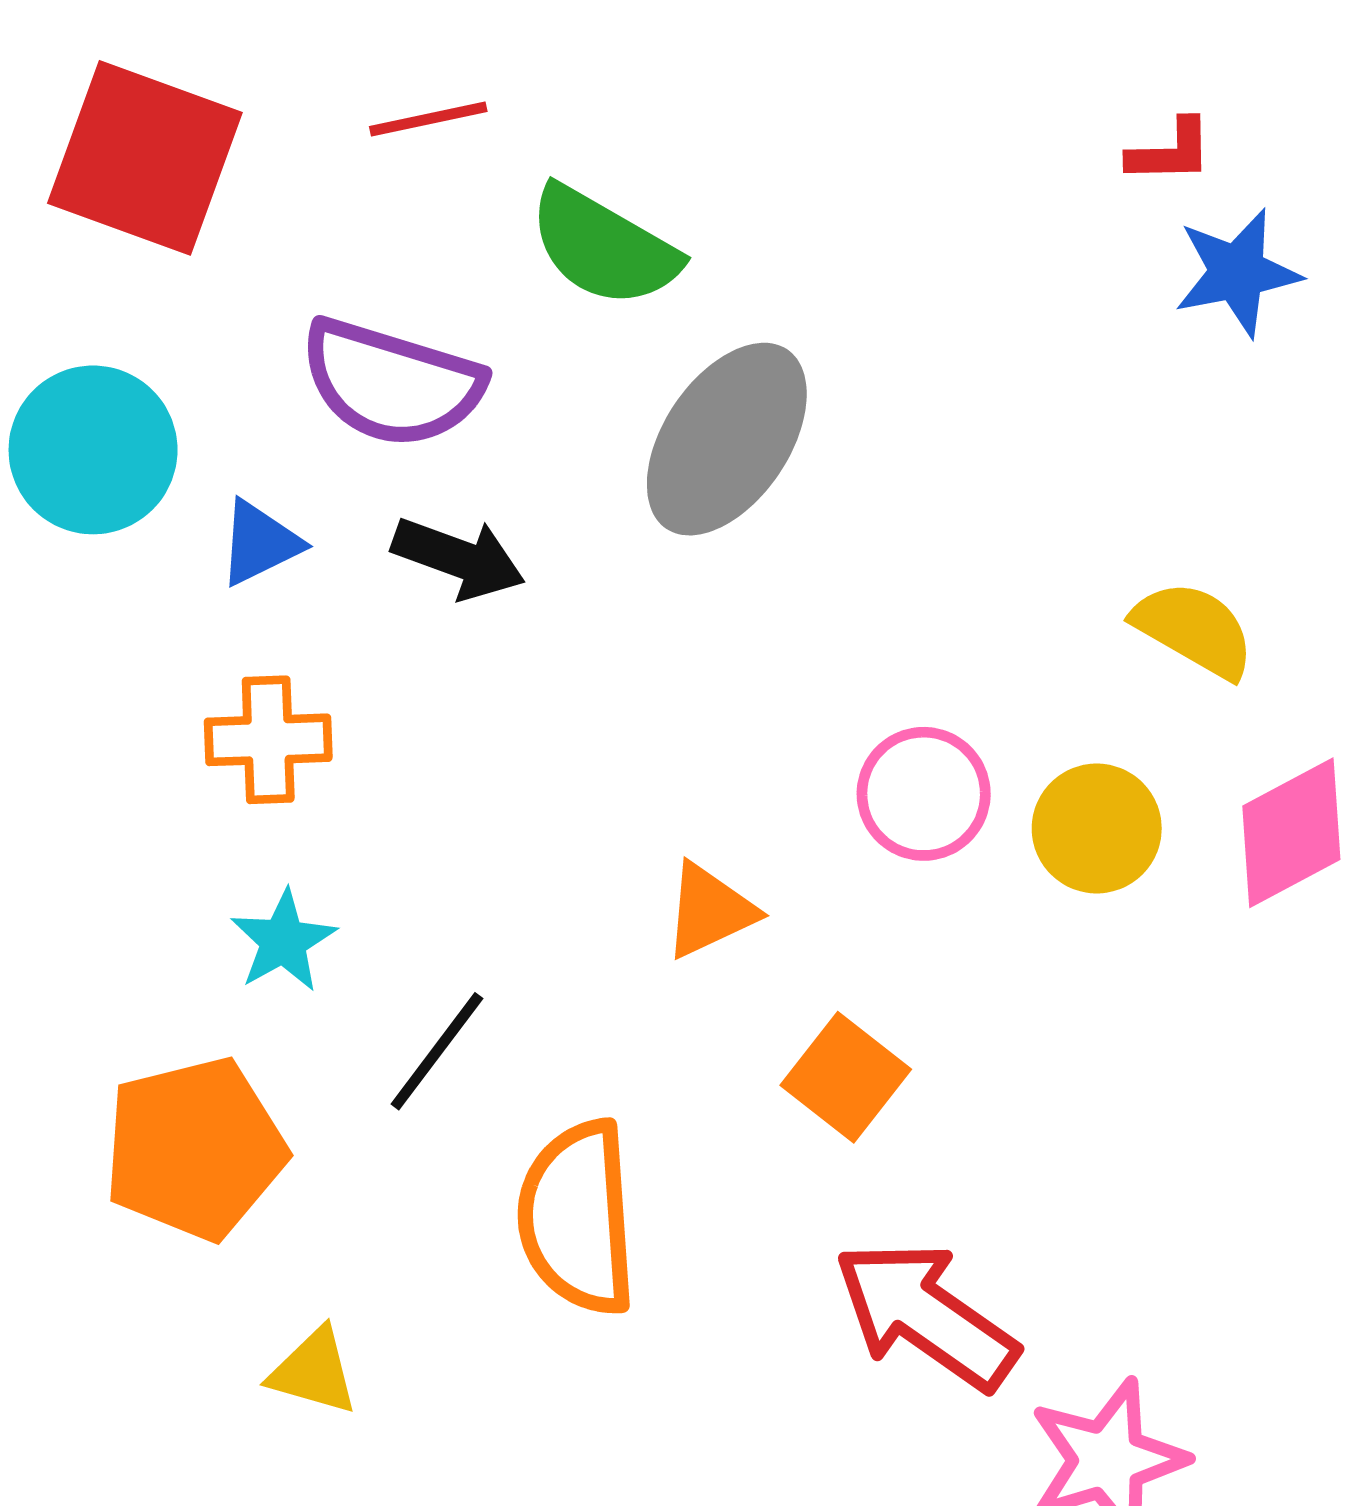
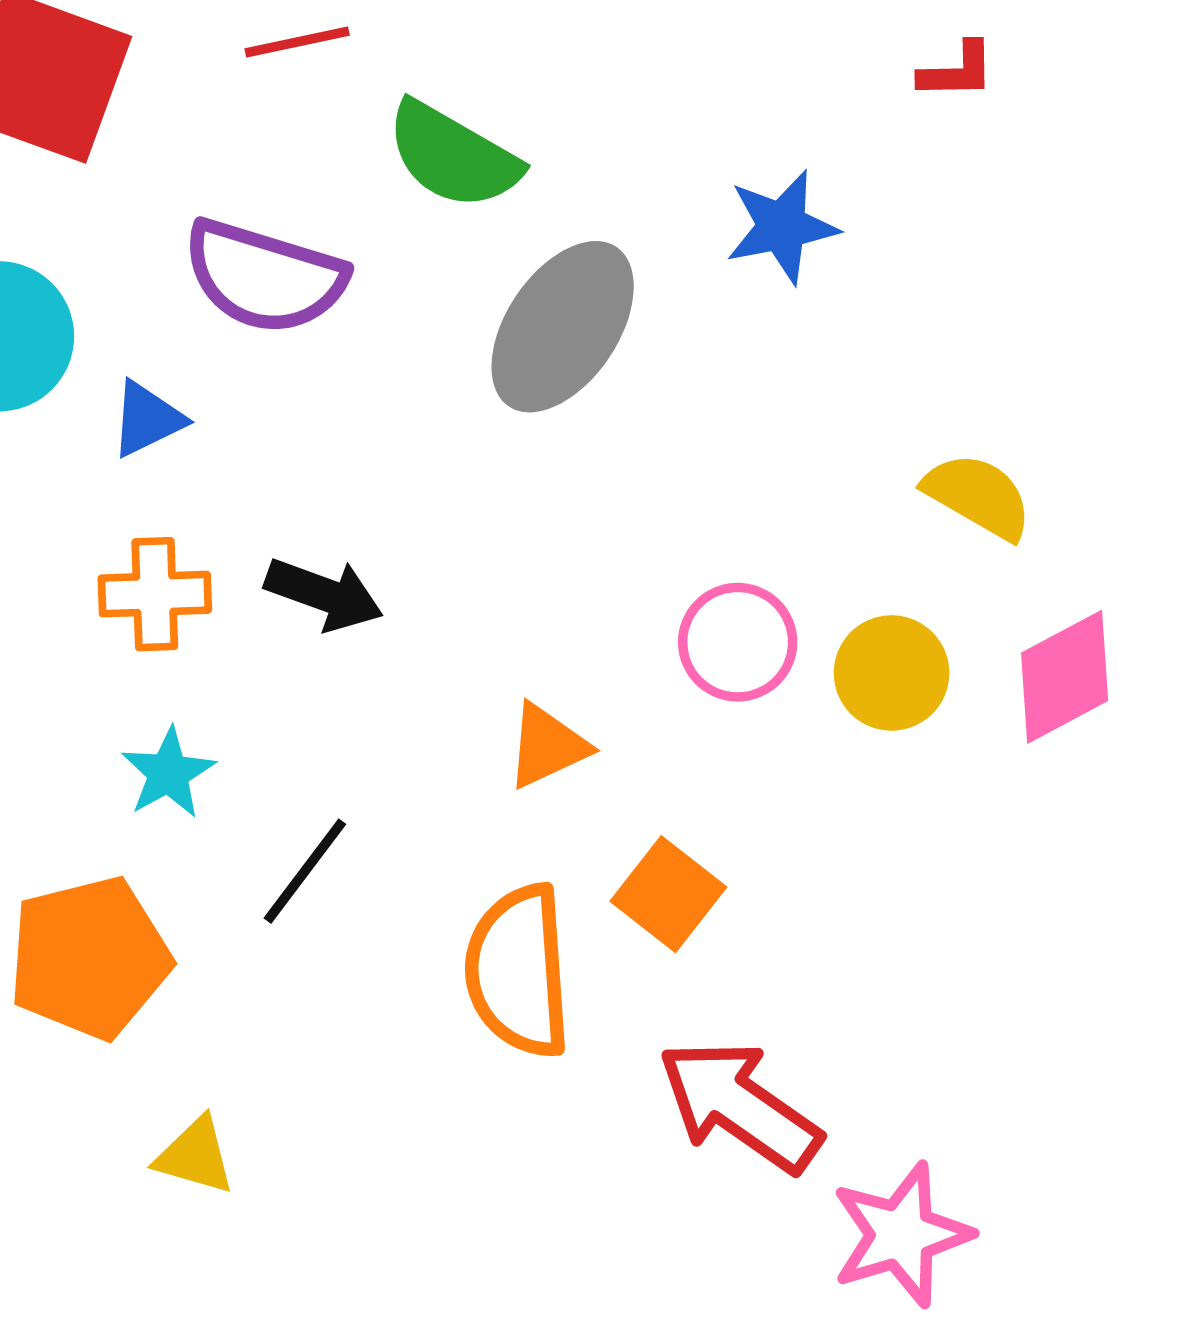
blue star: (1237, 273) -> (782, 227), moved
black arrow: (459, 558) -> (324, 594), moved
orange semicircle: (578, 1218) -> (518, 971), moved

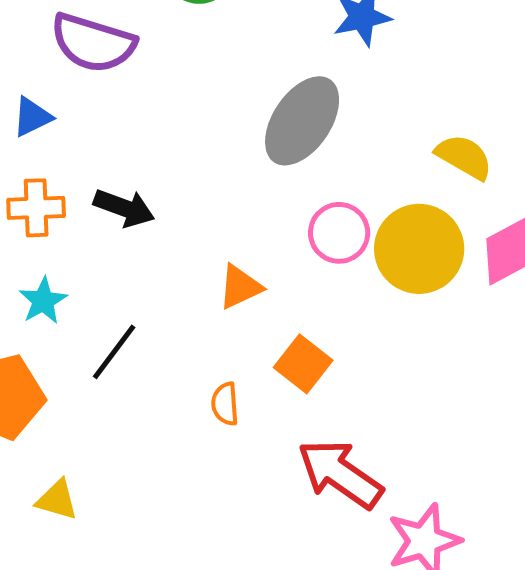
gray ellipse: (563, 327) -> (302, 121), moved
yellow circle: (892, 673) -> (419, 249), size x1.5
orange semicircle: (518, 971) -> (225, 404), size x0.5

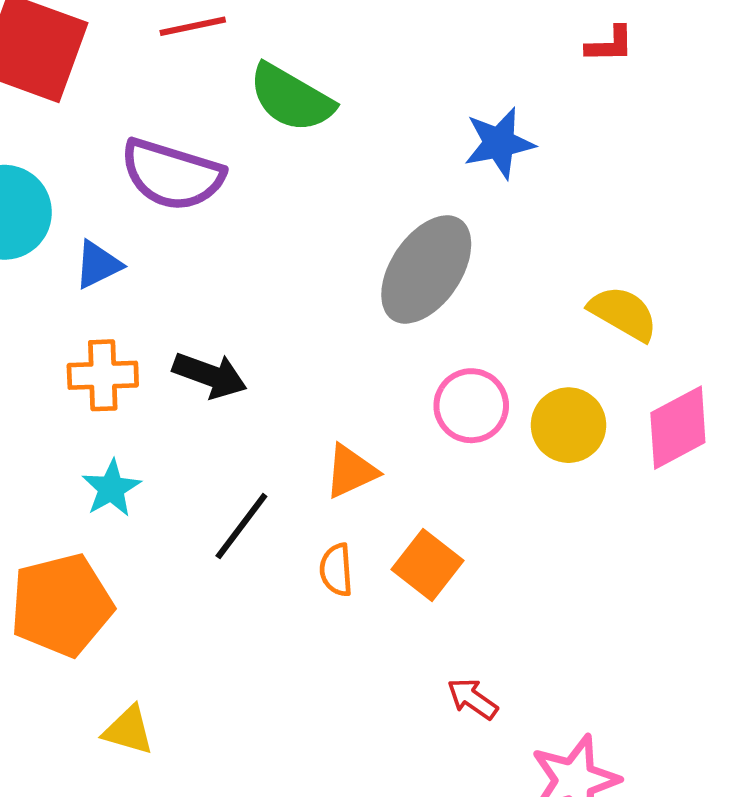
yellow circle: (419, 249) -> (569, 425), size x0.7
black line: (114, 352) -> (241, 526), moved
orange semicircle: (225, 404) -> (336, 570), moved
red arrow: (340, 474) -> (472, 699), size x0.5

